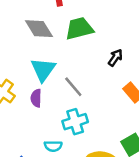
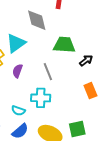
green trapezoid: (79, 28) -> (64, 45), moved
cyan triangle: (43, 70) -> (16, 43), moved

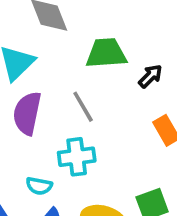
purple semicircle: (18, 71) -> (27, 113), size x1.6

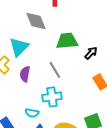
purple semicircle: (27, 113) -> (25, 74), size x0.7

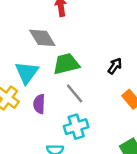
green trapezoid: (67, 41) -> (66, 64), moved

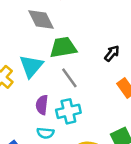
cyan triangle: (27, 73) -> (31, 66), moved
purple semicircle: (39, 104) -> (42, 105), moved

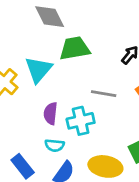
gray line: (69, 78) -> (104, 94), moved, turned -45

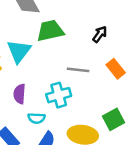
purple semicircle: (51, 113) -> (19, 94), moved

